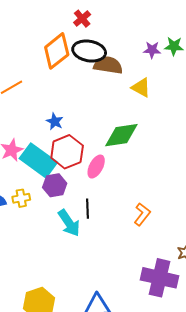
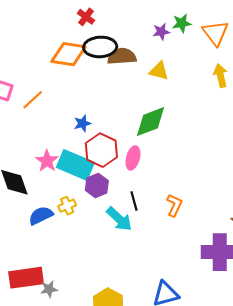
orange diamond: (57, 51) -> (69, 54), turned 60
blue star: (55, 121) -> (82, 123), turned -30
orange L-shape: (142, 214) -> (174, 205), moved

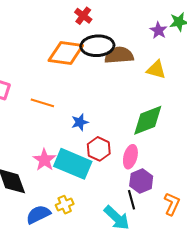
purple star: (161, 32) -> (158, 30), turned -30
orange line: (33, 100) -> (42, 103), moved, turned 60
red hexagon: (101, 150) -> (99, 149), size x0.7
purple hexagon: (97, 186) -> (141, 181), moved

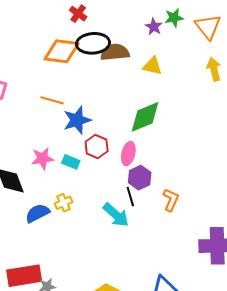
orange line: (42, 103) -> (52, 100), moved
blue star: (80, 122) -> (77, 120), size x1.6
pink star: (44, 160) -> (42, 158), turned 30
cyan rectangle: (73, 164) -> (71, 162), size x0.5

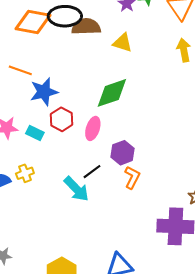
purple hexagon: (140, 178) -> (122, 153), moved
black line: (130, 197) -> (92, 172), turned 66

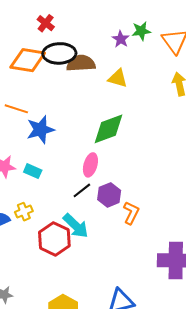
red hexagon: (62, 119) -> (54, 239), moved, size x1.4
purple hexagon: (122, 153) -> (109, 195), moved
black line: (92, 172) -> (82, 190), moved

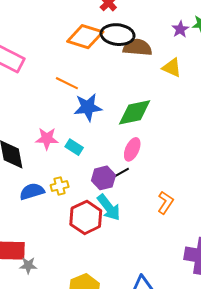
green diamond: (109, 129) -> (135, 112), moved
purple hexagon: (109, 195) -> (103, 178), moved

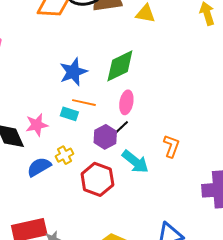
orange line: (67, 83) -> (84, 103), moved
pink star: (47, 139) -> (37, 125), moved
cyan arrow: (109, 208) -> (135, 162), moved

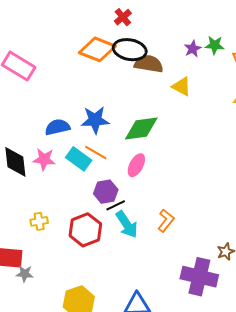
cyan rectangle: (69, 114) -> (79, 159), size x1.4
black line: (120, 129) -> (116, 205), moved
yellow cross: (64, 155) -> (39, 221), moved
blue semicircle: (39, 167) -> (57, 127), moved

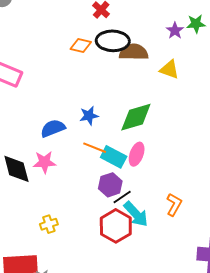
orange diamond: (97, 49) -> (81, 46), size x0.6
blue star: (95, 120) -> (89, 116), size x0.7
cyan rectangle: (79, 159) -> (114, 157), moved
red hexagon: (85, 230) -> (116, 226), moved

